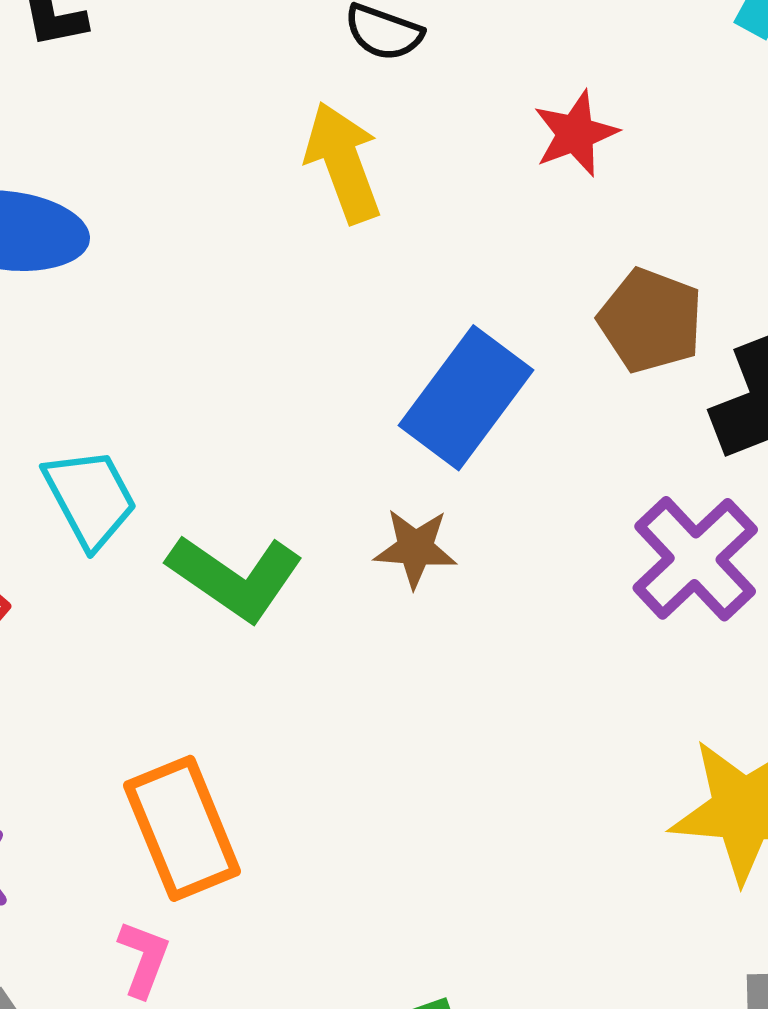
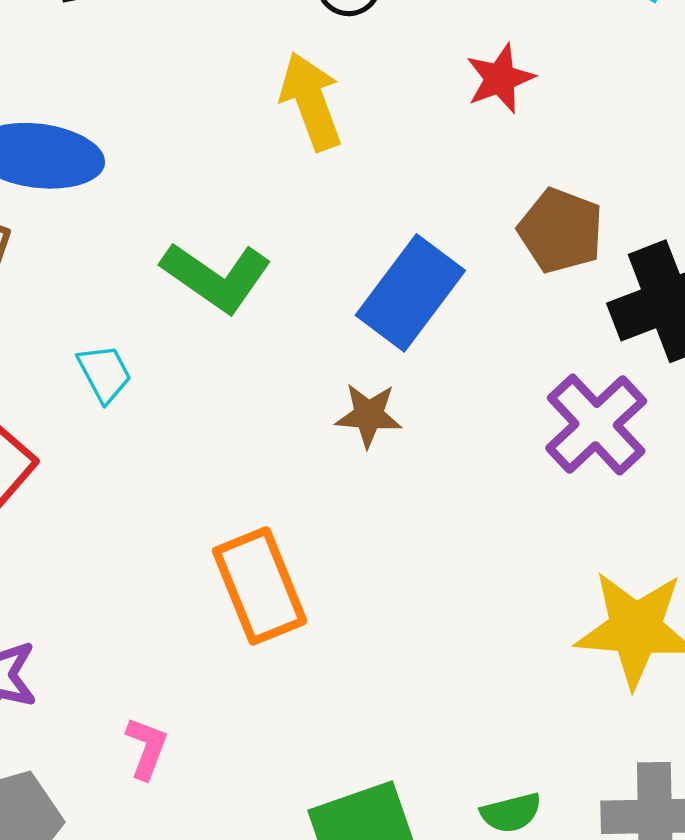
cyan trapezoid: (90, 498) -> (104, 373), size x0.7
green L-shape: (235, 577) -> (216, 277), moved
orange rectangle: (182, 828) -> (260, 586), moved

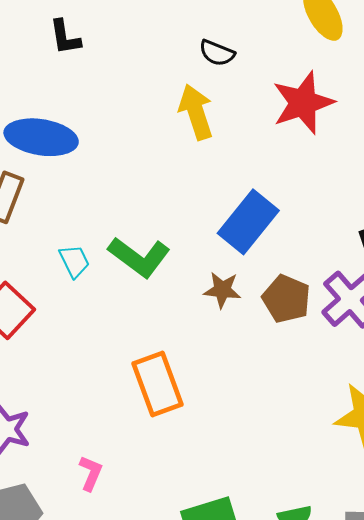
red star: (500, 78) -> (303, 103), size x1.6
brown pentagon: (561, 231) -> (286, 299), moved
green L-shape: (216, 277) -> (139, 257), moved

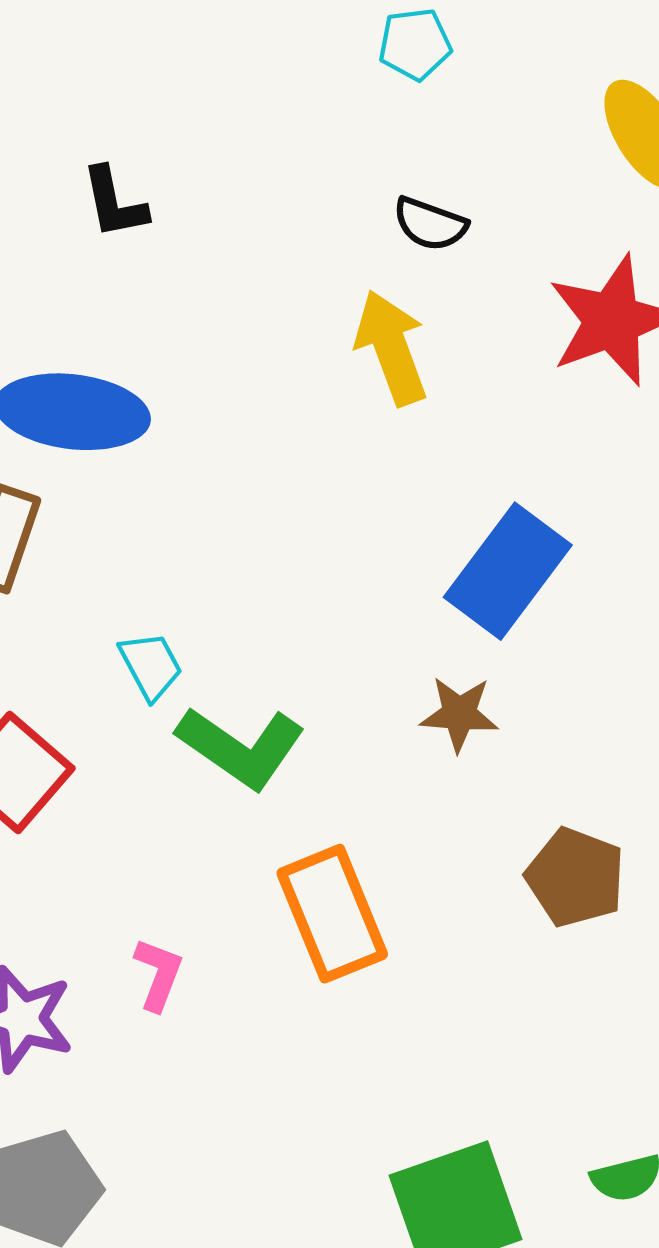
green L-shape: (139, 257) -> (241, 747), moved
brown pentagon: (286, 299) -> (575, 877), moved
pink L-shape: (91, 473) -> (158, 974), moved

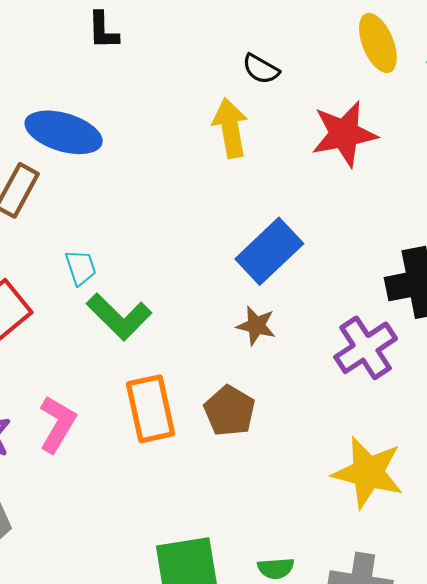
brown star: (459, 714) -> (256, 326), moved
brown pentagon: (575, 877) -> (230, 411), moved
pink L-shape: (158, 974) -> (57, 424), size x1.5

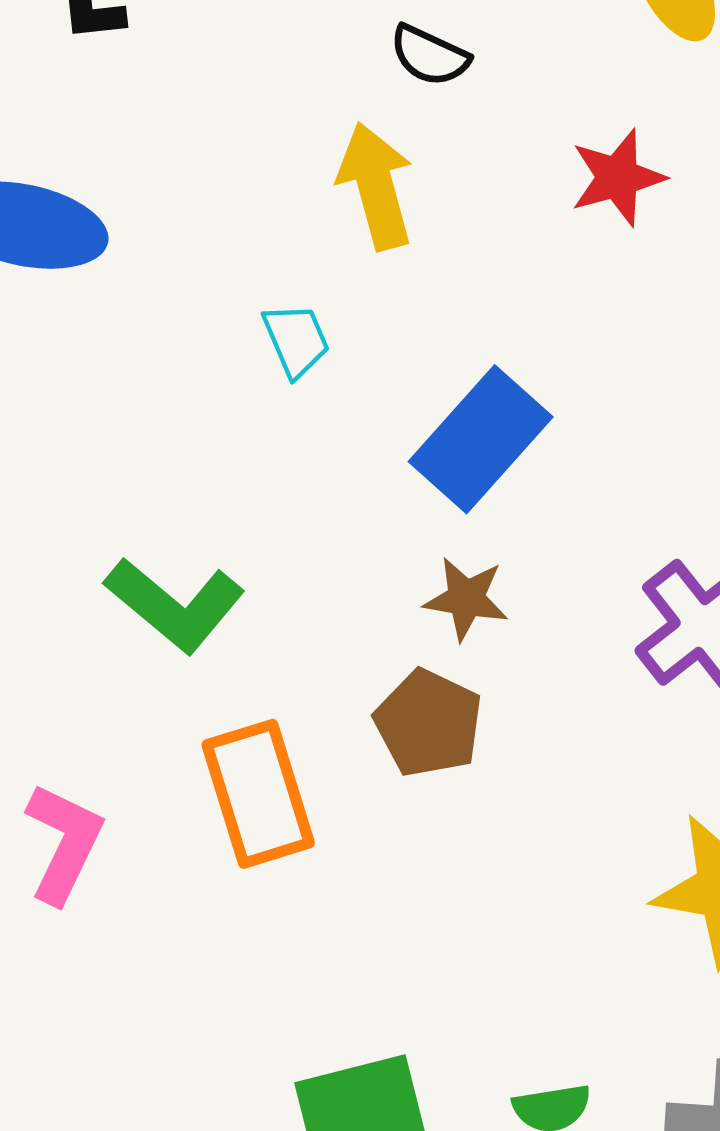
red star: (344, 134) -> (618, 177), size x0.7
cyan trapezoid: (81, 268) -> (296, 340), moved
brown pentagon: (230, 411) -> (428, 723), moved

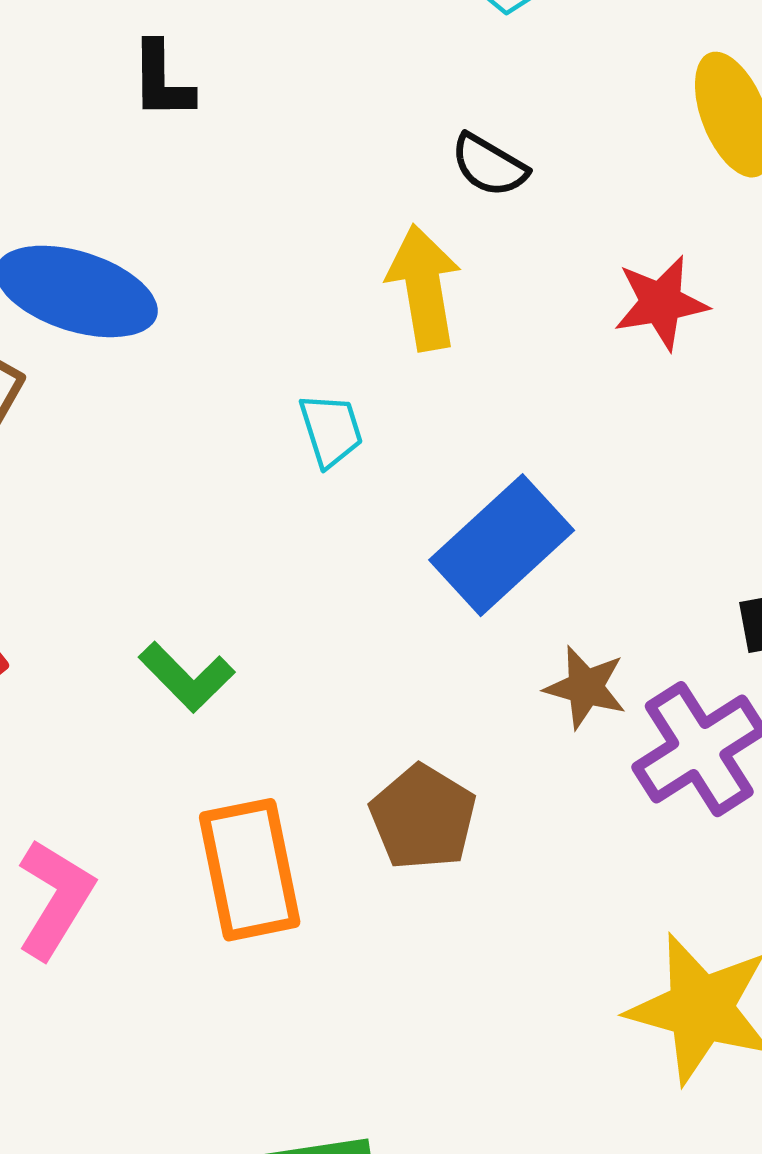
brown star: (466, 599) -> (585, 687), moved
green L-shape: (175, 605) -> (187, 677), size x0.7

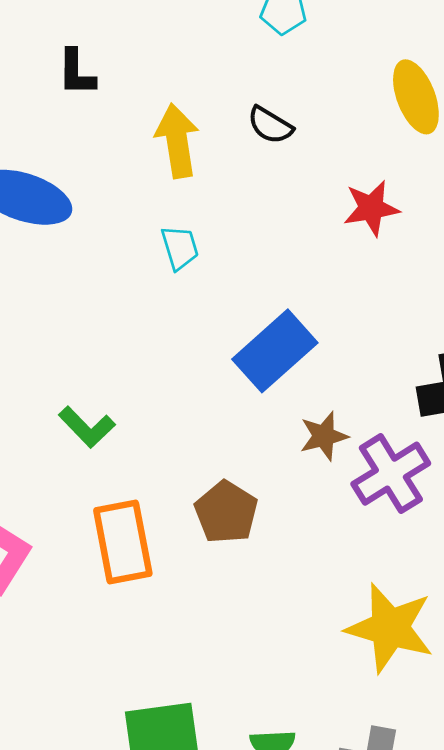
yellow arrow: (424, 287) -> (177, 141), moved
cyan trapezoid: (331, 430) -> (180, 248), moved
brown star: (585, 687) -> (324, 436), turned -30

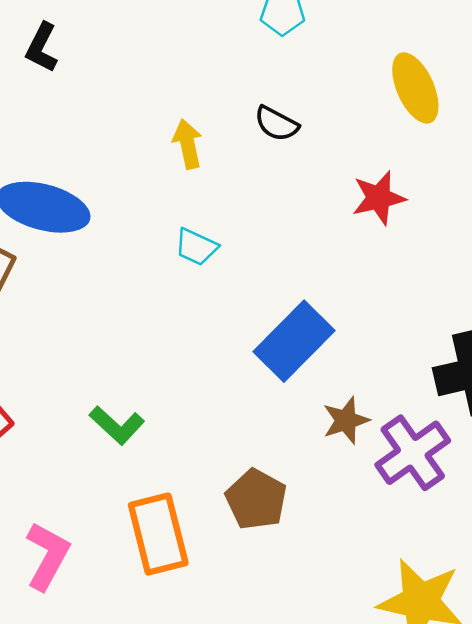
black L-shape: (76, 73) -> (42, 47), moved, turned 30
yellow arrow: (177, 141) -> (188, 144), size x0.7
cyan trapezoid: (180, 248) -> (196, 247), turned 135

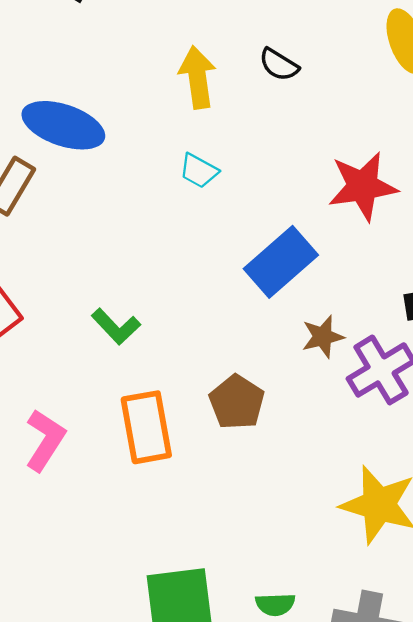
yellow arrow: (188, 144) -> (197, 77), size x1.4
red star: (379, 198) -> (363, 186), moved, size x1.4

